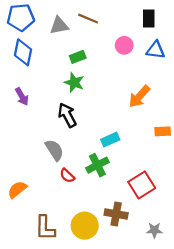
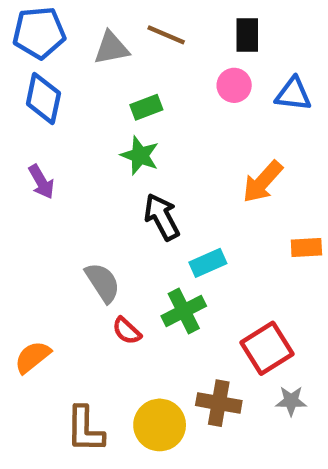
black rectangle: (149, 19) -> (247, 35), moved
black arrow: (67, 115) -> (162, 217), moved
gray star: (154, 230) -> (291, 401), moved

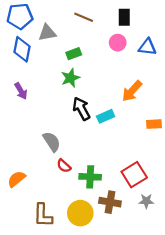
gray triangle: (111, 48) -> (47, 33), moved
green star: (140, 155) -> (70, 78), turned 30
cyan rectangle: (208, 263) -> (106, 116), moved
green cross: (184, 311) -> (90, 177), moved, turned 30

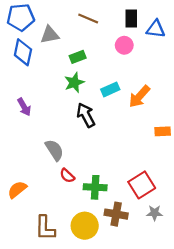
blue triangle: (147, 47) -> (156, 29), moved
purple arrow: (21, 91) -> (24, 107), moved
cyan rectangle: (106, 116) -> (110, 89), moved

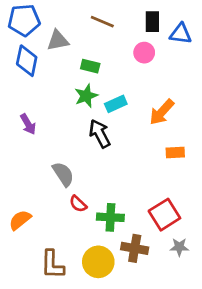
green rectangle: (78, 57) -> (90, 66), turned 35
cyan rectangle: (110, 89) -> (116, 104), moved
orange rectangle: (163, 131) -> (175, 153), moved

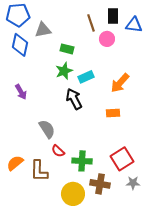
brown line: (102, 22) -> (91, 23), moved, turned 48
orange rectangle: (175, 153) -> (113, 113), moved
brown L-shape: (52, 265) -> (39, 171), moved

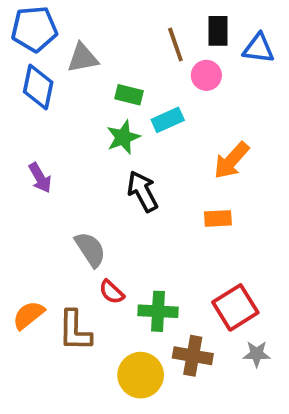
cyan rectangle: (86, 77) -> (168, 120), moved

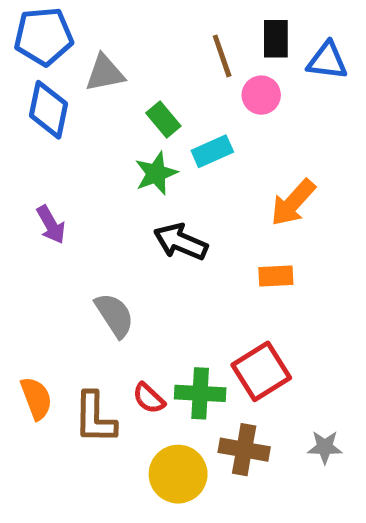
green rectangle: (129, 95) -> (163, 119), turned 36
black arrow: (143, 191) -> (181, 242), turned -39
red semicircle: (112, 292) -> (149, 398), moved
red square: (235, 307) -> (261, 371), moved
orange semicircle: (28, 315) -> (36, 398), turned 108

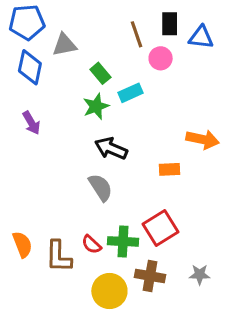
orange arrow: (293, 203) -> (203, 139), moved, turned -120
purple arrow: (51, 225) -> (31, 123), moved
gray semicircle: (115, 315) -> (100, 187), moved

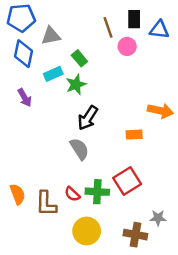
cyan rectangle: (131, 93) -> (53, 74), moved
black arrow: (111, 148) -> (88, 118), turned -80
brown cross: (150, 276) -> (135, 235), moved

